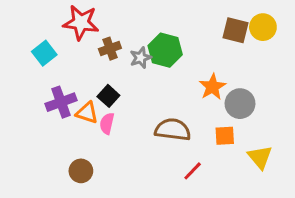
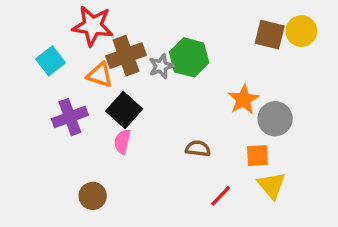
brown cross: (110, 49) -> (126, 56), size x1.5
black square: (108, 96) -> (124, 110), size x1.4
orange triangle: (87, 113) -> (100, 75), moved
brown semicircle: (173, 130) -> (198, 149), size x0.6
yellow triangle: (260, 157) -> (272, 185), moved

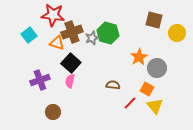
yellow circle: (301, 31) -> (177, 33), moved
purple cross: (70, 117) -> (40, 80), moved
orange square: (258, 156) -> (147, 89), turned 32
red line: (221, 196) -> (130, 103), moved

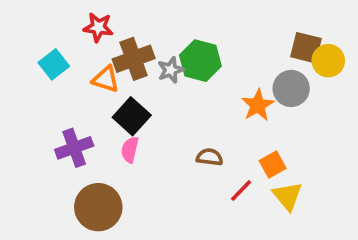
red star: (53, 15) -> (98, 27), size x0.7
brown square: (154, 20) -> (306, 48), moved
gray circle: (157, 68) -> (291, 88), moved
orange square: (147, 89) -> (273, 165), turned 32
brown circle: (53, 112) -> (98, 207), size x1.6

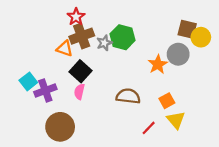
red star: (98, 27) -> (76, 17), moved, turned 30
cyan square: (54, 64) -> (28, 81), moved
brown semicircle: (210, 157) -> (128, 96), size x1.5
red line: (241, 190) -> (149, 128), moved

